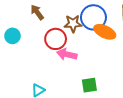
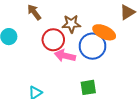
blue circle: (93, 17) -> (92, 46), moved

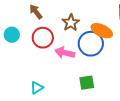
brown star: (71, 24) -> (71, 23), turned -30
red circle: (53, 40) -> (43, 38), moved

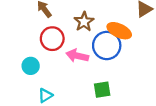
cyan circle: (12, 35) -> (31, 66), moved

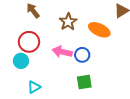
red circle: (52, 39) -> (29, 42), moved
blue circle: (107, 45) -> (82, 55), moved, size x0.6

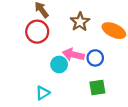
red circle: (29, 42) -> (37, 32), moved
cyan circle: (21, 61) -> (59, 64), moved

